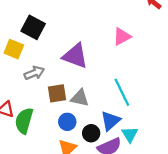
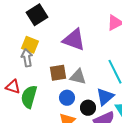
black square: (33, 27) -> (37, 15), turned 30
yellow square: (14, 49) -> (30, 45), moved
gray arrow: (34, 73) -> (27, 58), moved, turned -78

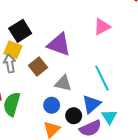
black square: (37, 15) -> (20, 31), moved
brown square: (58, 73) -> (38, 66), moved, turned -30

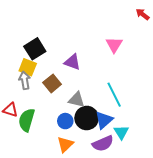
pink triangle: (102, 27) -> (114, 45), turned -30
purple triangle: (59, 44) -> (72, 62), size x0.7
black circle: (74, 116) -> (87, 118), moved, size x1.5

